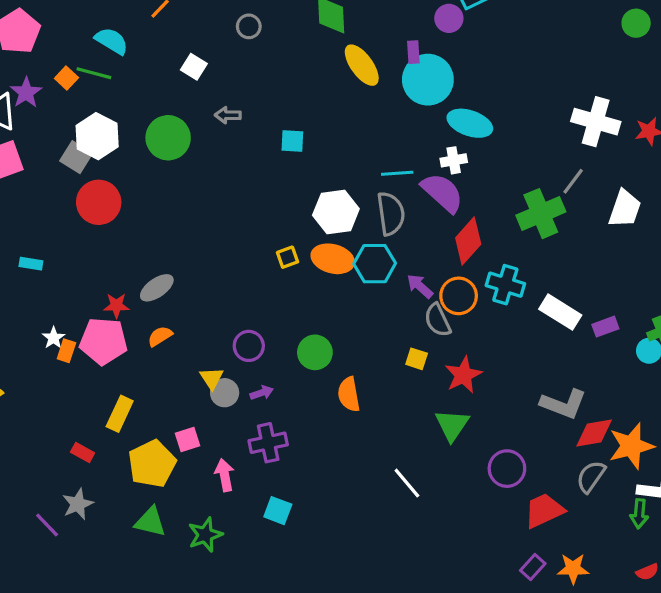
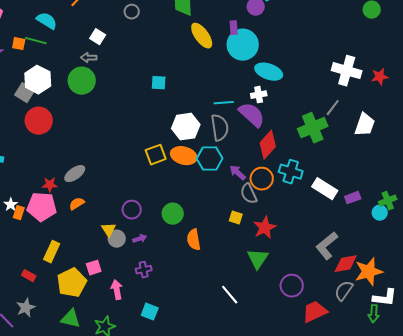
orange square: (66, 78) -> (19, 44), turned -32
gray arrow: (228, 115) -> (89, 58), moved
yellow square: (287, 257) -> (156, 155), size x1.5
gray L-shape: (563, 404) -> (327, 246), turned 120
purple cross: (268, 443) -> (144, 270), size x0.7

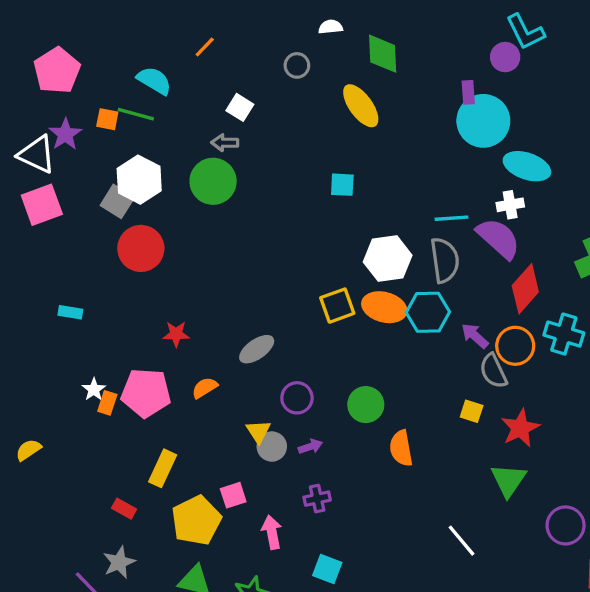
yellow ellipse: (202, 36) -> (361, 106), moved
gray ellipse: (75, 174) -> (257, 349), moved
red star: (50, 185) -> (176, 334), moved

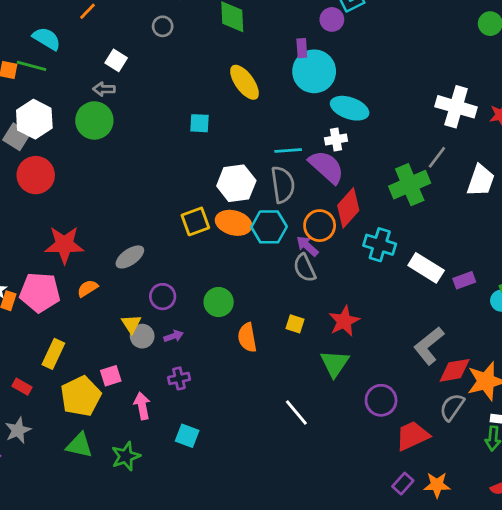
yellow ellipse: (361, 106) -> (245, 82), moved
red star: (176, 334) -> (64, 245), size x1.8
orange circle: (515, 346) -> (320, 226), moved
gray semicircle: (493, 371) -> (305, 268), moved
yellow square: (472, 411) -> (295, 324), moved

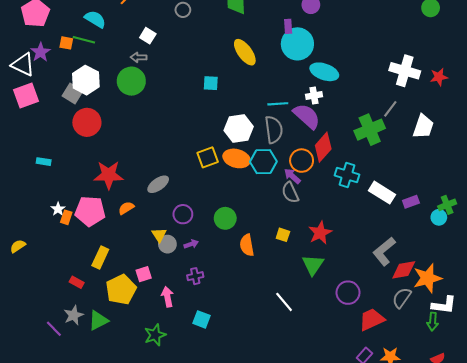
green triangle: (79, 445) -> (98, 320), moved, turned -40

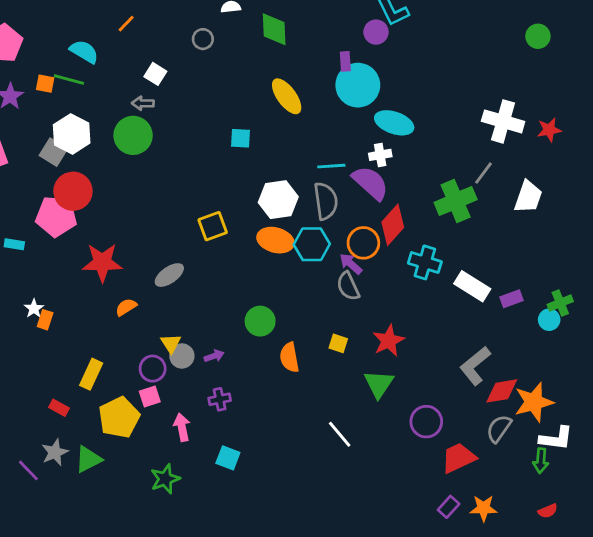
yellow square: (208, 157) -> (213, 226), moved
pink pentagon: (90, 211) -> (56, 216), moved
purple circle: (183, 214) -> (153, 369), moved

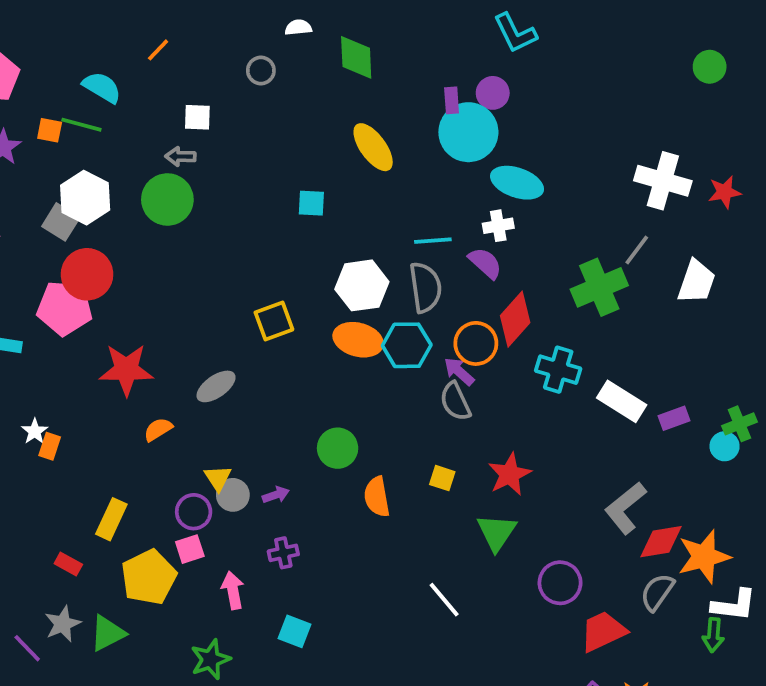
purple circle: (376, 32) -> (493, 93), moved
white square: (155, 74) -> (197, 117), turned -30
purple semicircle: (370, 183) -> (485, 263), size x0.7

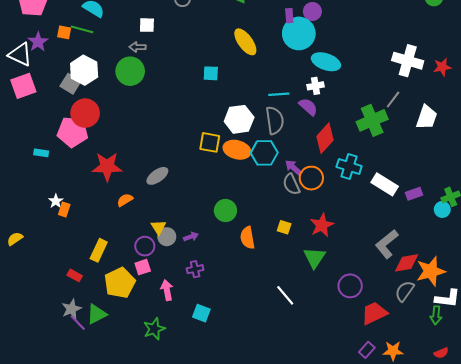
yellow square: (274, 321) -> (210, 142), moved, turned 30
orange circle: (476, 343) -> (311, 178), moved
purple line: (27, 648) -> (78, 323), moved

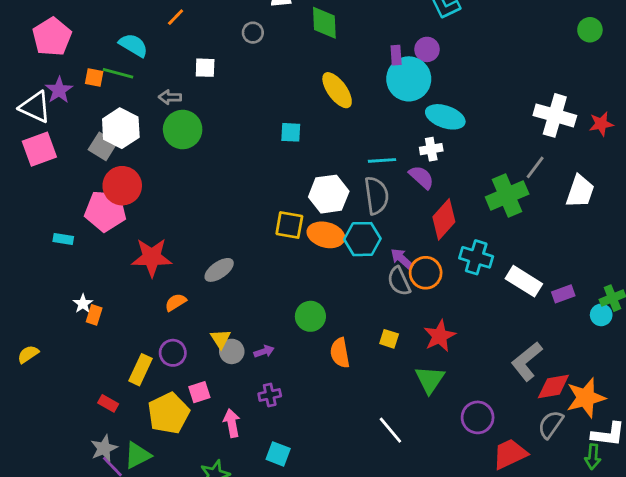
gray arrow: (137, 47) -> (170, 97), moved
purple circle: (145, 246) -> (173, 353), moved

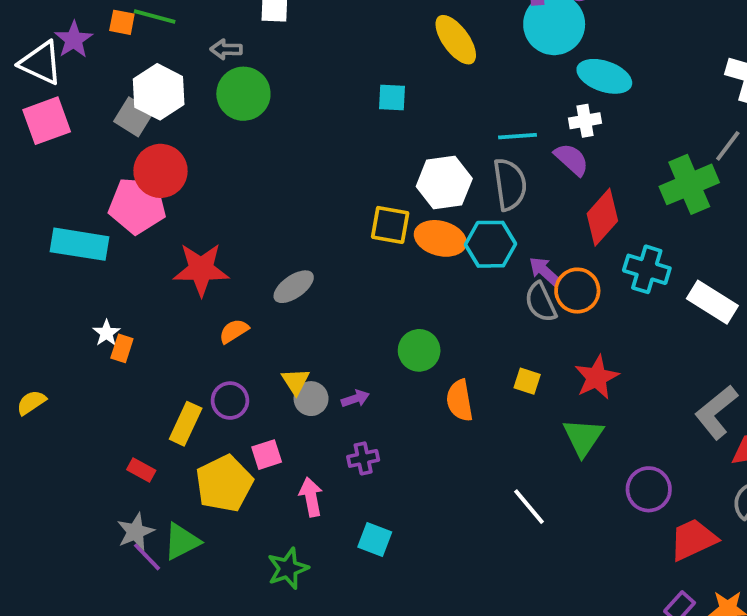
cyan rectangle: (63, 239) -> (79, 244), size x2.0

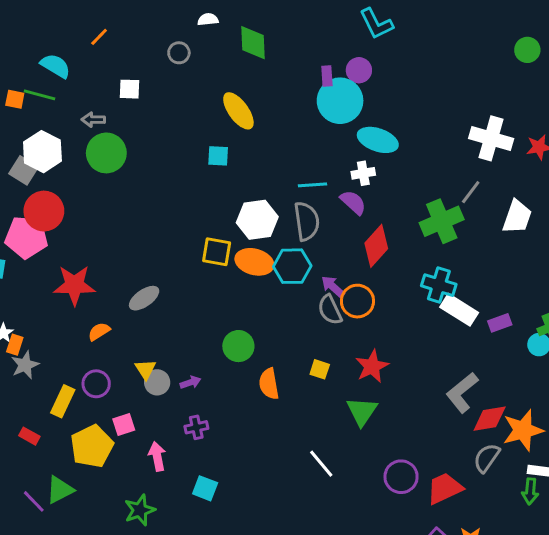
yellow ellipse: (456, 40) -> (238, 111), moved
cyan cross: (647, 269) -> (439, 285), moved
purple circle: (649, 489) -> (401, 477), moved
gray star: (135, 532) -> (25, 365), moved

